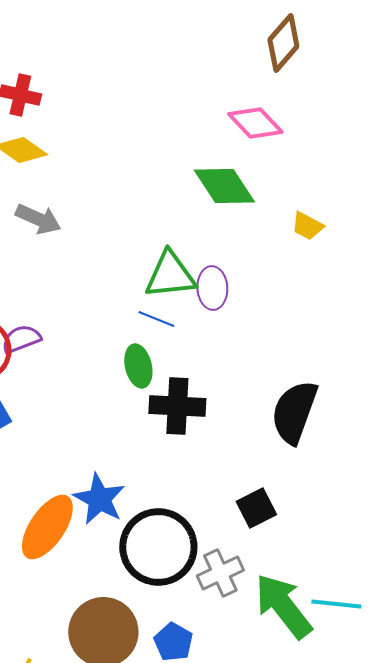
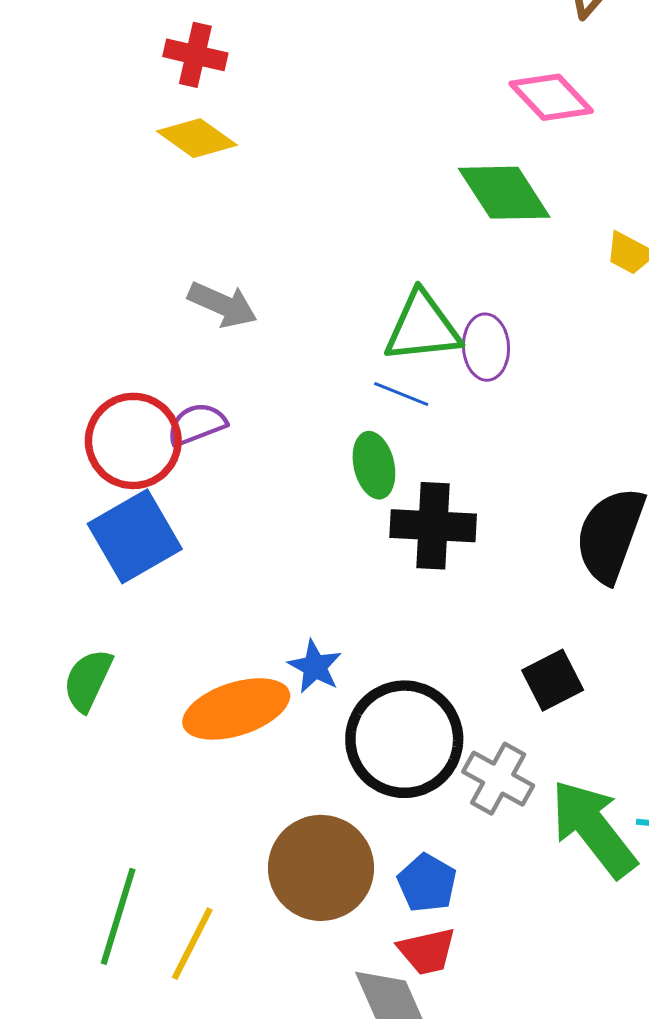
gray arrow: (38, 219) -> (223, 305), moved
blue star: (99, 499) -> (315, 667), size x0.7
orange ellipse: (47, 527) -> (236, 709), turned 38
gray cross: (220, 573) -> (498, 779), turned -36

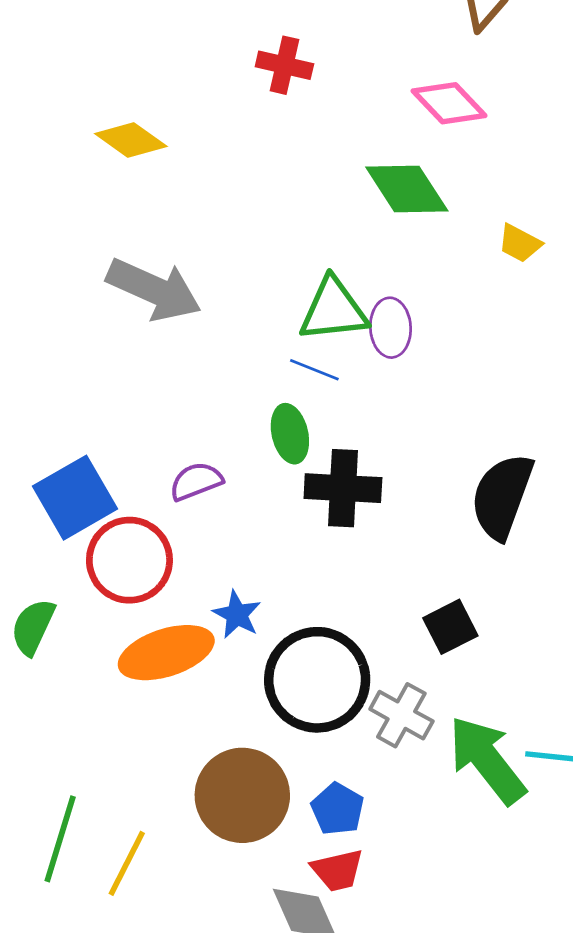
red cross: (195, 55) -> (284, 65), moved
gray arrow: (223, 305) -> (154, 290), size x1.5
purple semicircle: (197, 424) -> (196, 481), moved
red circle: (133, 441) -> (129, 560), moved

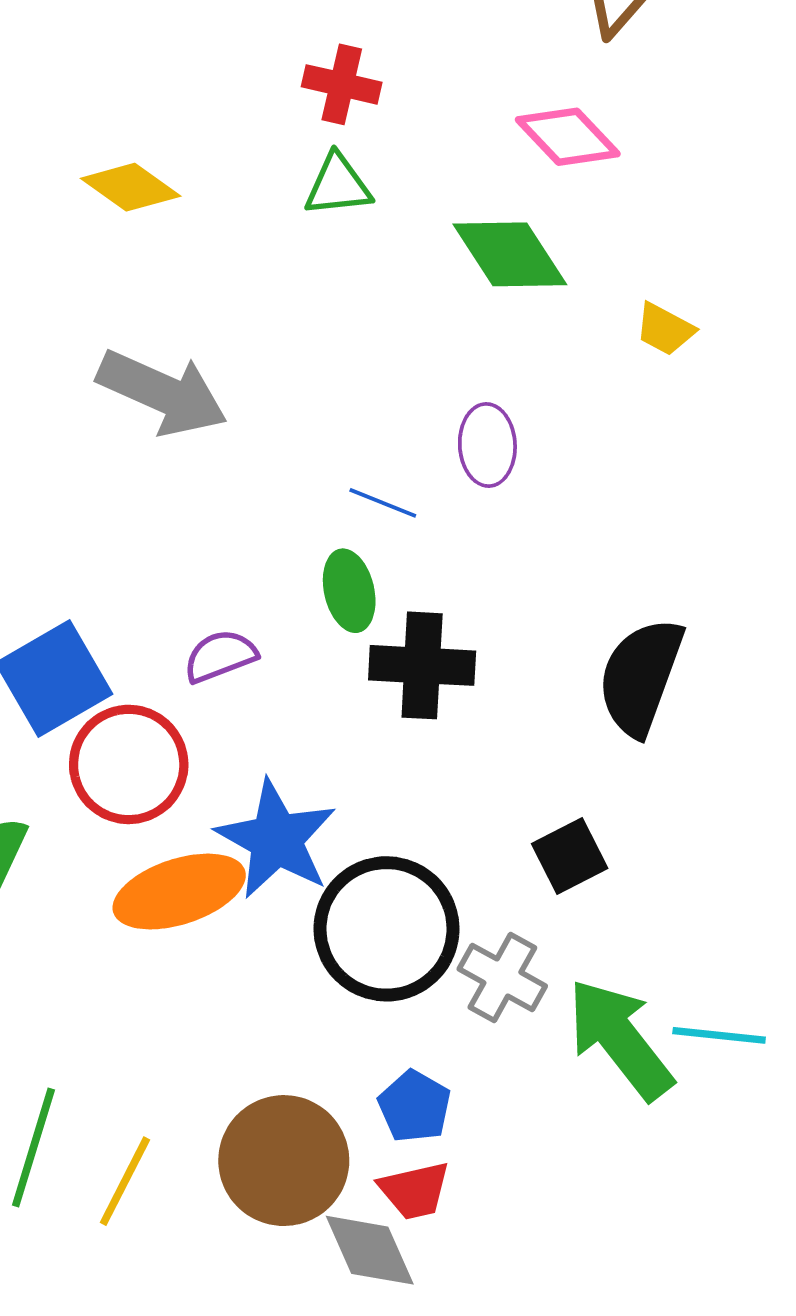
green triangle: (333, 310) -> (338, 185), moved, size x0.7
blue star: (237, 615) -> (276, 839), size x1.8
brown circle: (242, 795) -> (284, 1161), moved

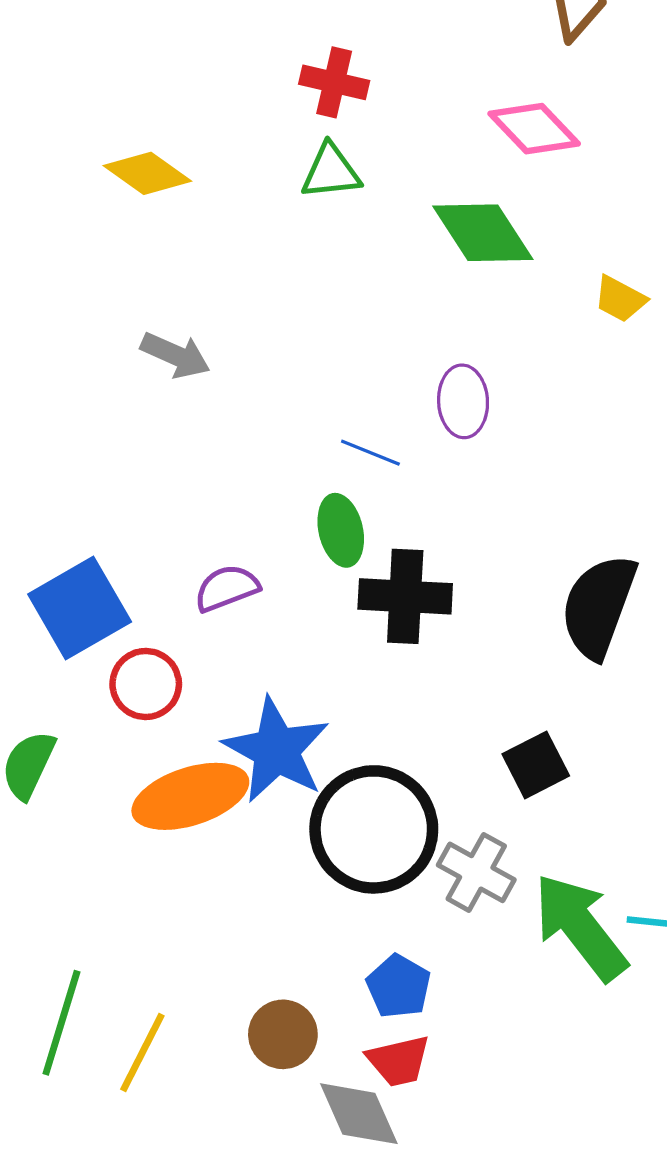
gray arrow: (162, 393) -> (175, 355), size x0.6
red circle: (129, 764) -> (146, 684), size x0.7
brown circle: (284, 1161) -> (283, 1034), size x0.6

